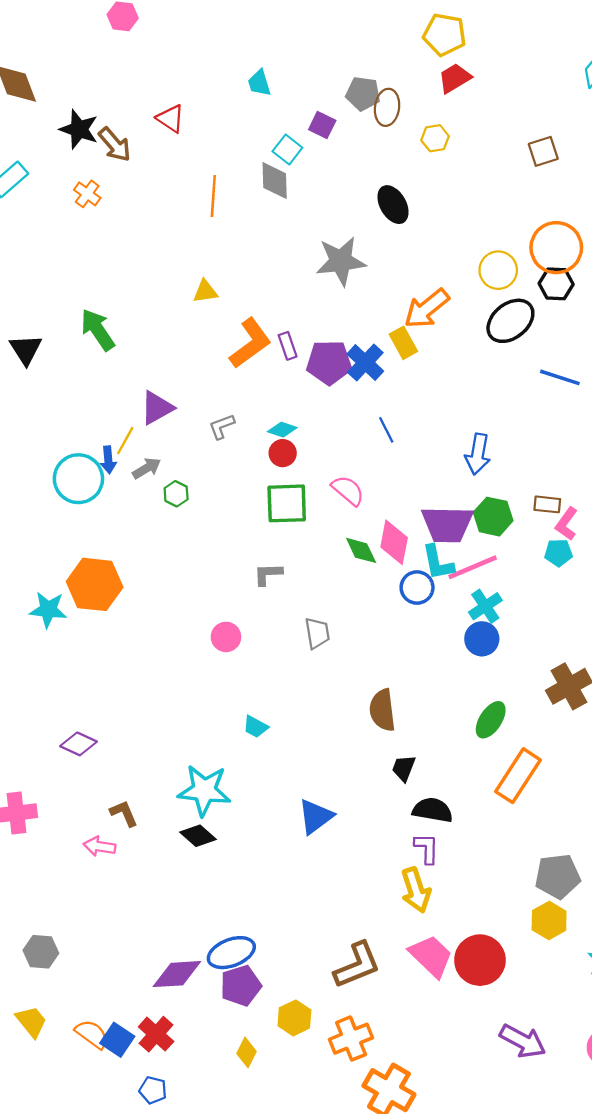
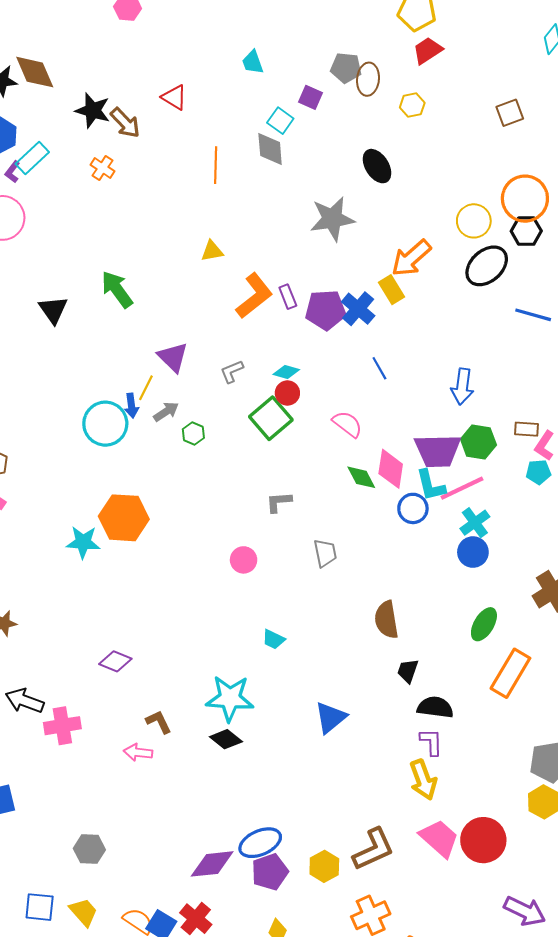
purple triangle: (157, 408) -> (173, 357), turned -44
green square: (287, 503) -> (271, 418), moved, turned -36
yellow hexagon: (294, 1018) -> (324, 866), moved

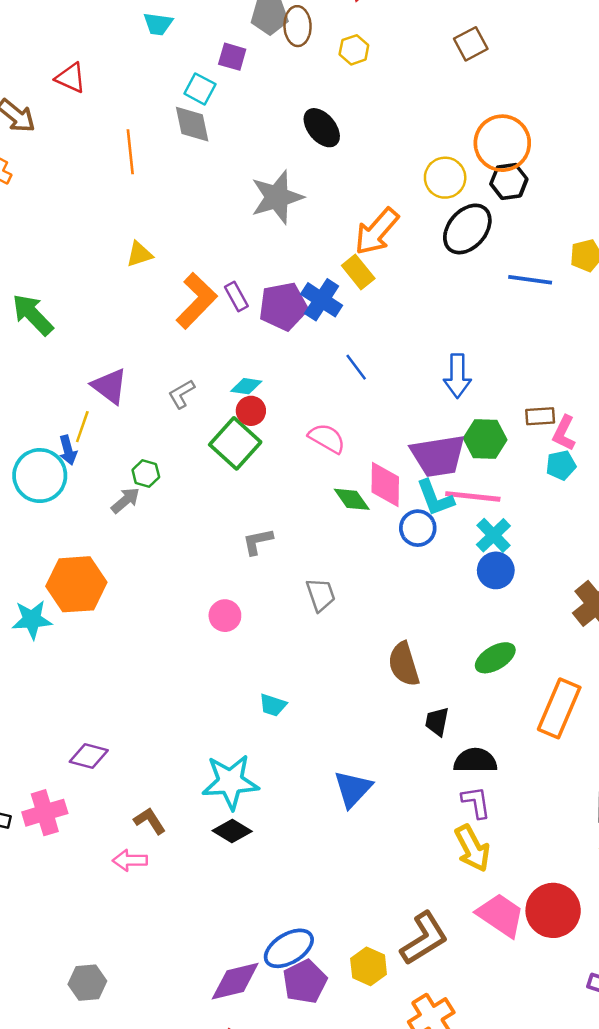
cyan trapezoid: (253, 62) -> (158, 24), turned -55
gray arrow: (166, 412) -> (125, 500), moved
pink line: (462, 488) -> (473, 496), turned 39
green ellipse: (484, 624) -> (495, 658), moved, turned 36
pink cross: (62, 726) -> (45, 813), moved

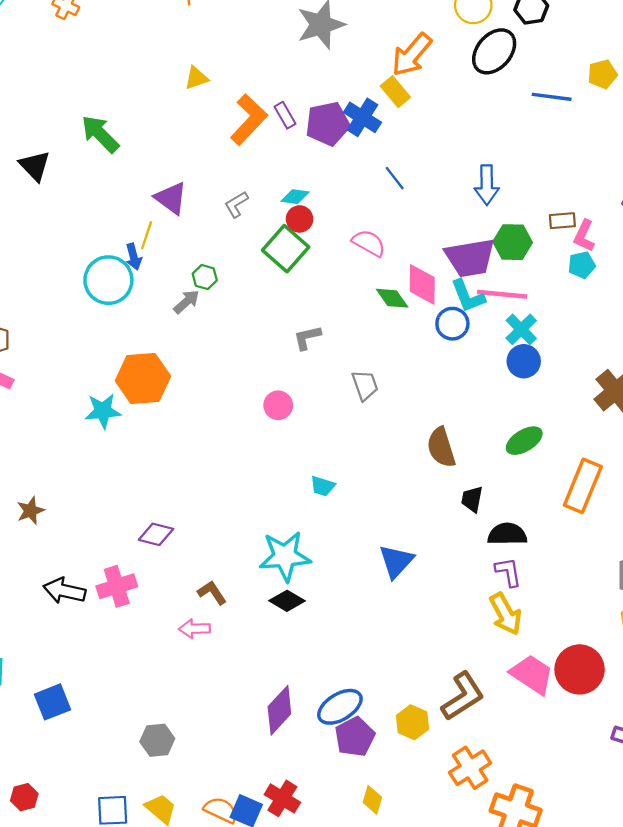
purple diamond: (235, 981) -> (279, 710), moved, turned -33

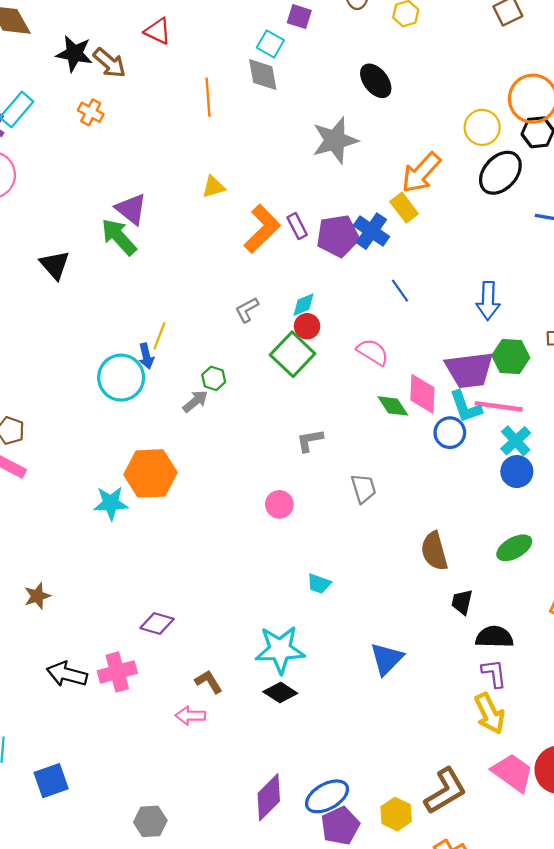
cyan diamond: (295, 197) -> (304, 305), turned -32
purple triangle: (171, 198) -> (131, 209), moved

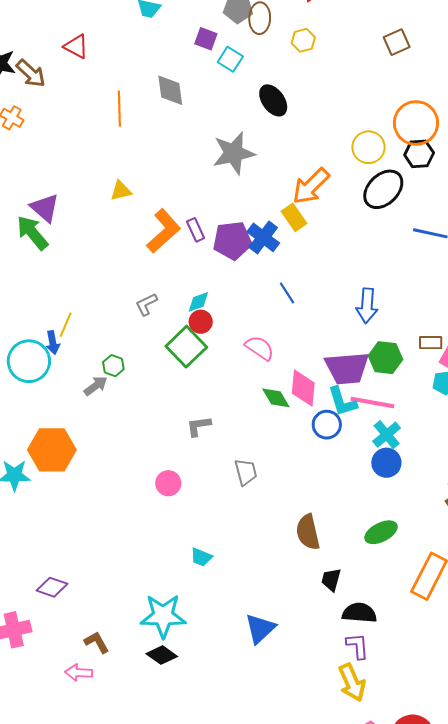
cyan square: (270, 44) -> (230, 59), moved

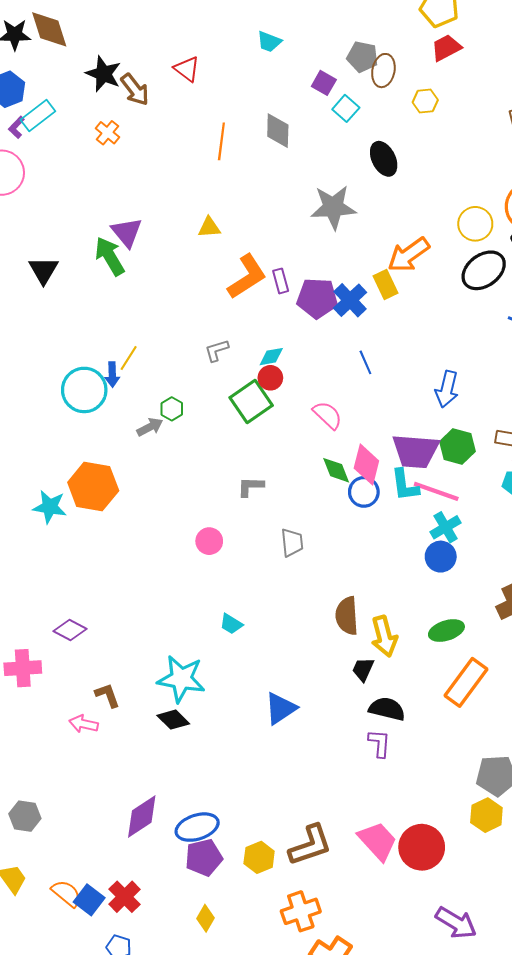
blue circle: (327, 425) -> (364, 492), moved
green ellipse: (381, 532) -> (446, 631), moved
yellow arrow: (352, 682) -> (384, 636), moved

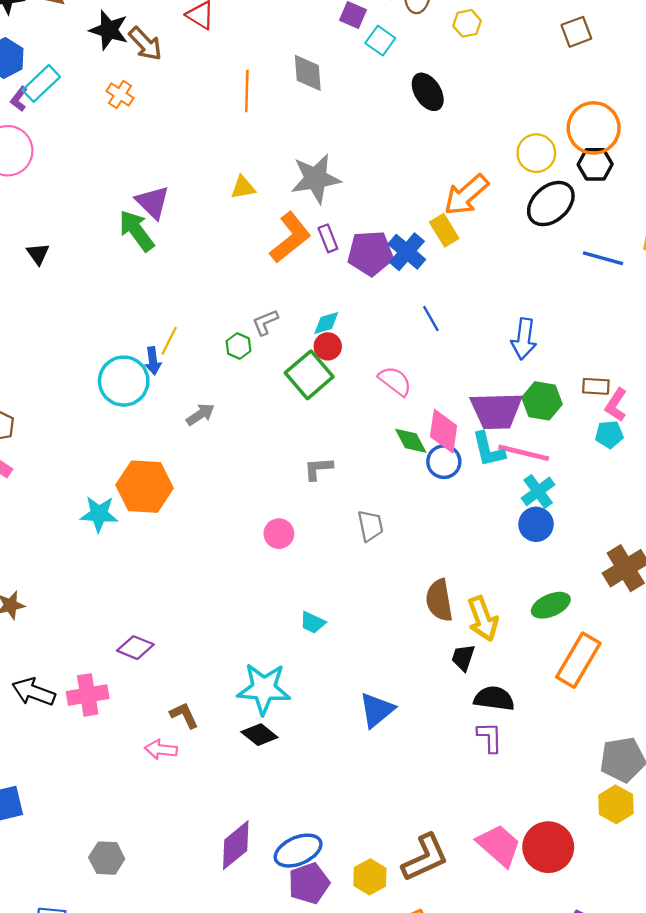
gray star: (333, 207) -> (316, 179), moved
black triangle: (43, 270) -> (38, 254), moved, size x0.7
green hexagon: (172, 409) -> (238, 346), moved

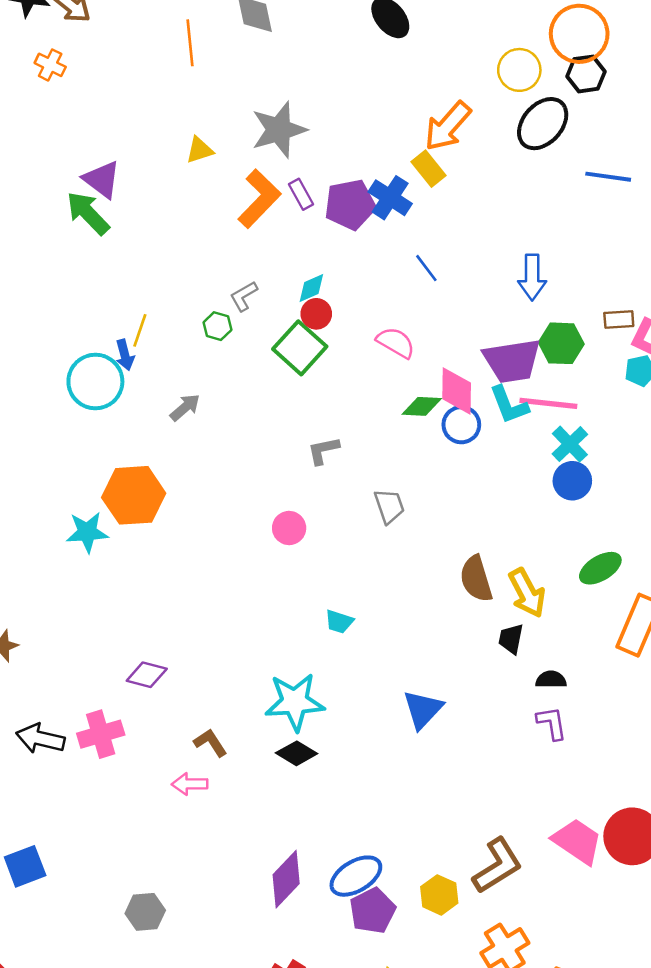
green diamond: (411, 441) -> (422, 406), turned -52
black semicircle: (494, 698) -> (551, 680), size x0.7

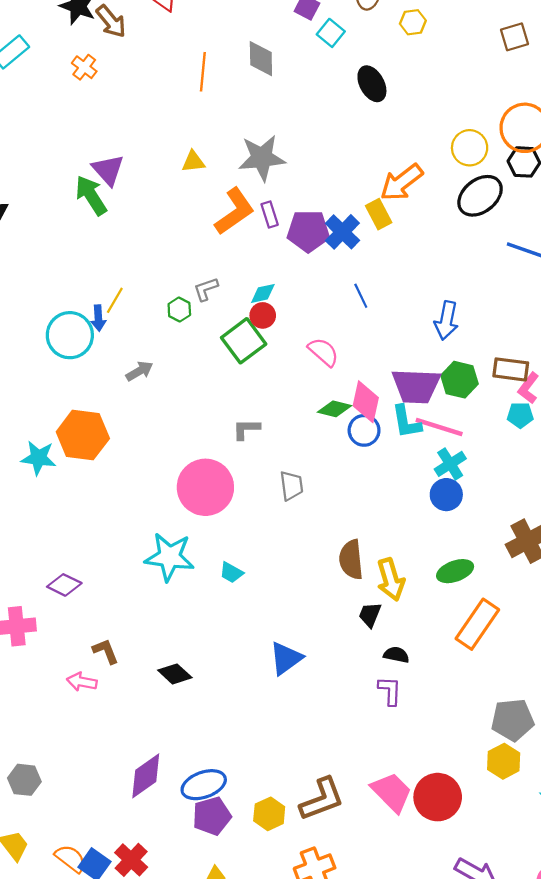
brown rectangle: (619, 319) -> (511, 369), size x1.4
pink circle: (289, 528) -> (205, 487), size x2.0
cyan star: (295, 702) -> (169, 557), moved

